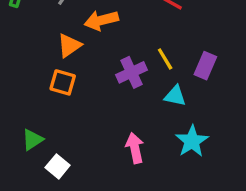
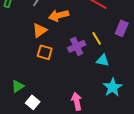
purple rectangle: (205, 66) -> (122, 28), moved
orange square: (63, 82) -> (45, 52), moved
pink arrow: (135, 148) -> (77, 101), moved

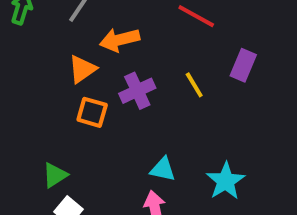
purple cross: (77, 46) -> (137, 91), moved
cyan triangle: (103, 60) -> (163, 169), moved
green triangle: (18, 86) -> (55, 175), moved

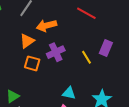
purple rectangle: (243, 65) -> (106, 48), moved
yellow line: (194, 85) -> (86, 57), moved

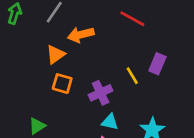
purple cross: (56, 52) -> (101, 93), moved

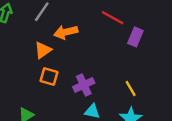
purple rectangle: (157, 64) -> (135, 37), moved
yellow line: (132, 76) -> (131, 89), moved

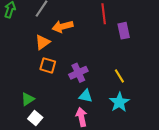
red line: (113, 18) -> (104, 14), turned 54
purple rectangle: (135, 37) -> (124, 31), turned -35

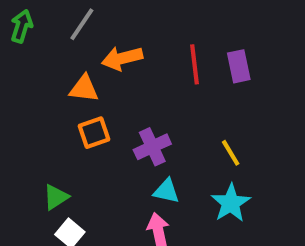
red line: (104, 14) -> (195, 64), moved
orange triangle: (43, 42) -> (84, 88), turned 42
orange square: (48, 65) -> (94, 133), turned -35

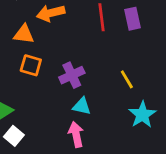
orange square: (94, 133) -> (31, 65), turned 35
cyan star: (231, 203) -> (142, 115), moved

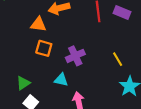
purple rectangle: (132, 19) -> (122, 12), turned -56
cyan triangle: (82, 106) -> (61, 80), moved

